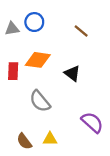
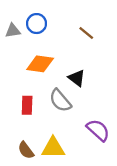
red rectangle: (13, 71) -> (27, 105), moved
gray semicircle: (40, 101) -> (60, 101), moved
yellow triangle: (50, 139) -> (53, 148), size x1.5

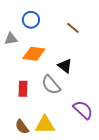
gray triangle: (13, 31) -> (11, 39), moved

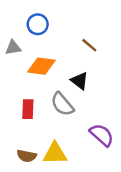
brown line: (73, 28) -> (89, 45), moved
brown semicircle: (22, 127) -> (27, 156), turned -42

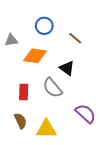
blue circle: (38, 24) -> (44, 26), moved
brown semicircle: (27, 156) -> (20, 121), moved, turned -126

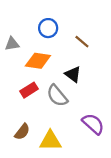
red rectangle: (24, 92) -> (29, 90), moved, turned 56
brown semicircle: (20, 121) -> (22, 132), turned 63

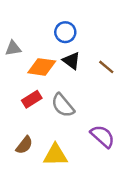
blue circle: (48, 28) -> (65, 32), moved
brown line: (82, 42) -> (106, 67), moved
black triangle: (73, 74) -> (71, 61), moved

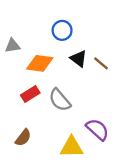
black triangle: (71, 61) -> (79, 59), moved
yellow triangle: (55, 155) -> (72, 147), moved

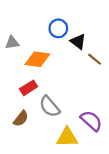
black triangle: (79, 59) -> (78, 42), moved
gray semicircle: (60, 100) -> (49, 106), moved
brown semicircle: (23, 138) -> (21, 119), moved

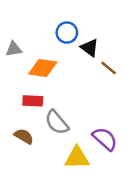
red rectangle: (29, 88) -> (33, 101), turned 35
brown semicircle: (21, 119) -> (24, 136), turned -98

